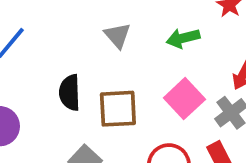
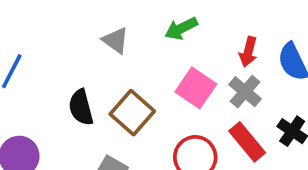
brown square: (118, 109) -> (132, 113), turned -33

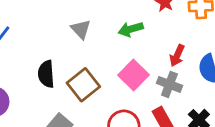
gray cross: (245, 92) -> (169, 84), turned -30

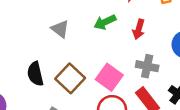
red arrow: (177, 55) -> (139, 29), moved
pink square: (134, 75) -> (109, 77), moved

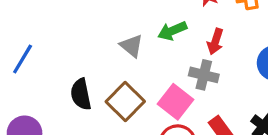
gray triangle: (60, 29) -> (132, 46), moved
gray cross: (147, 66) -> (204, 75), moved

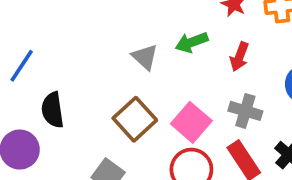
gray cross: (204, 75) -> (245, 111), moved
black semicircle: (81, 94) -> (53, 110), moved

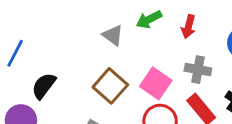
black semicircle: (53, 110) -> (44, 86), turned 52

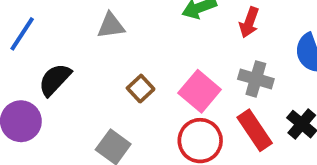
gray triangle: (113, 35) -> (111, 26), moved, turned -50
brown square: (110, 86) -> (141, 89), size x0.6

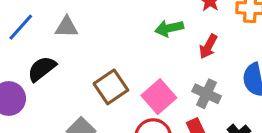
gray triangle: (111, 26) -> (67, 27), moved
brown square: (141, 89) -> (111, 87), size x1.5

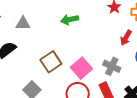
green arrow: (169, 28) -> (70, 19), moved
red arrow: (208, 46) -> (126, 38), moved

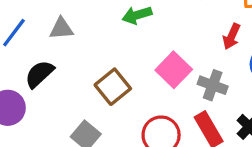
pink square: (81, 68) -> (174, 70), moved

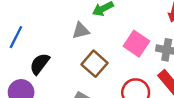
gray triangle: (61, 29) -> (81, 31), moved

